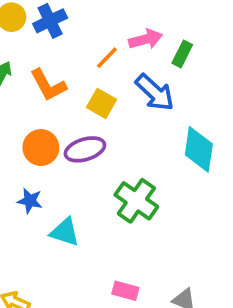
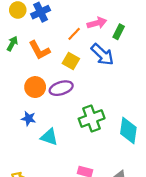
cyan diamond: (199, 149) -> (128, 130), moved
green cross: (136, 201) -> (92, 119), turned 35

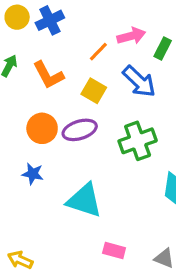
green cross: (92, 119) -> (138, 141), moved
cyan triangle: (49, 137) -> (84, 200), moved, size x1.4

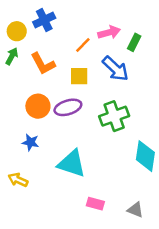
yellow circle: (17, 17) -> (17, 31), moved
yellow square: (94, 91) -> (79, 76), turned -30
yellow arrow: (20, 260) -> (18, 180), moved

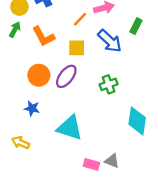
green rectangle: (134, 42) -> (136, 26), moved
purple ellipse: (68, 107) -> (66, 76), turned -35
green cross: (114, 116) -> (109, 84), size x0.7
gray triangle: (135, 210) -> (112, 161), moved

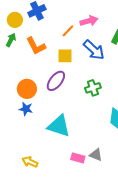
orange circle: (39, 75) -> (27, 89), moved
yellow arrow: (21, 143) -> (30, 162), moved

